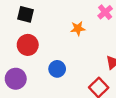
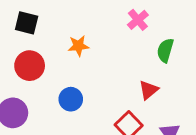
orange star: (78, 29) -> (78, 46), moved

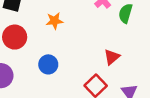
green semicircle: (165, 50) -> (125, 13), moved

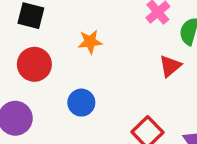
red triangle: (112, 57) -> (170, 66), moved

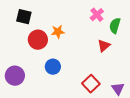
red circle: (34, 64) -> (38, 40), moved

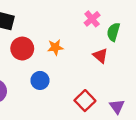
orange star: (58, 32) -> (55, 47), moved
red triangle: (104, 46) -> (100, 56), turned -40

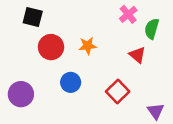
red square: (85, 101) -> (118, 92), moved

